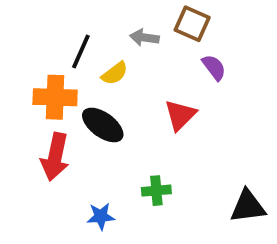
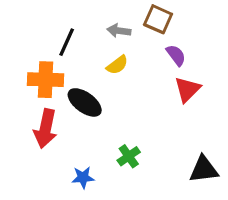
yellow semicircle: (115, 73) -> (117, 65), moved
red triangle: (180, 115) -> (187, 89), moved
green cross: (156, 191) -> (129, 156), turned -30

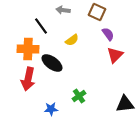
gray arrow: (119, 31) -> (63, 10), moved
black line: (67, 42) -> (41, 26), turned -60

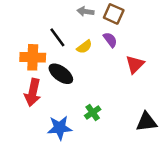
gray arrow: (63, 10) -> (86, 12), moved
black line: (41, 26) -> (57, 37), moved
purple semicircle: (108, 34) -> (110, 40), moved
blue star: (51, 109) -> (60, 128), size x1.5

